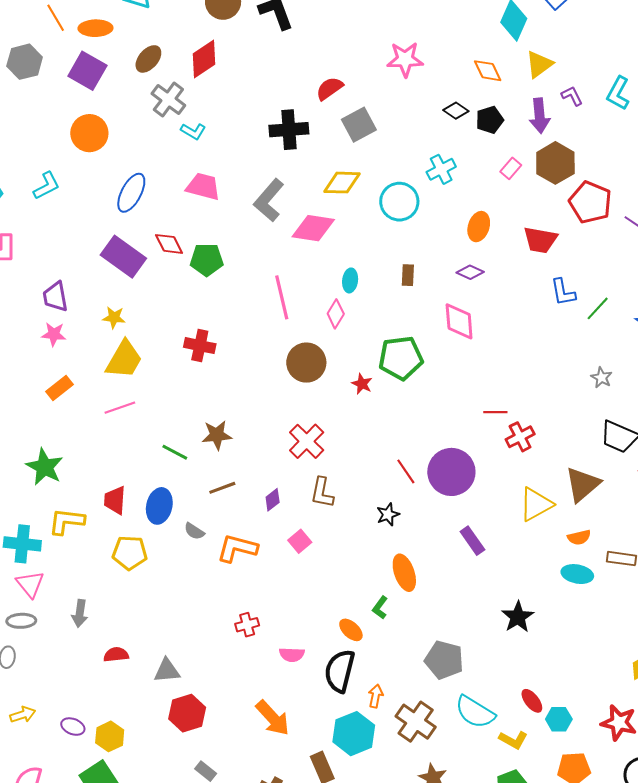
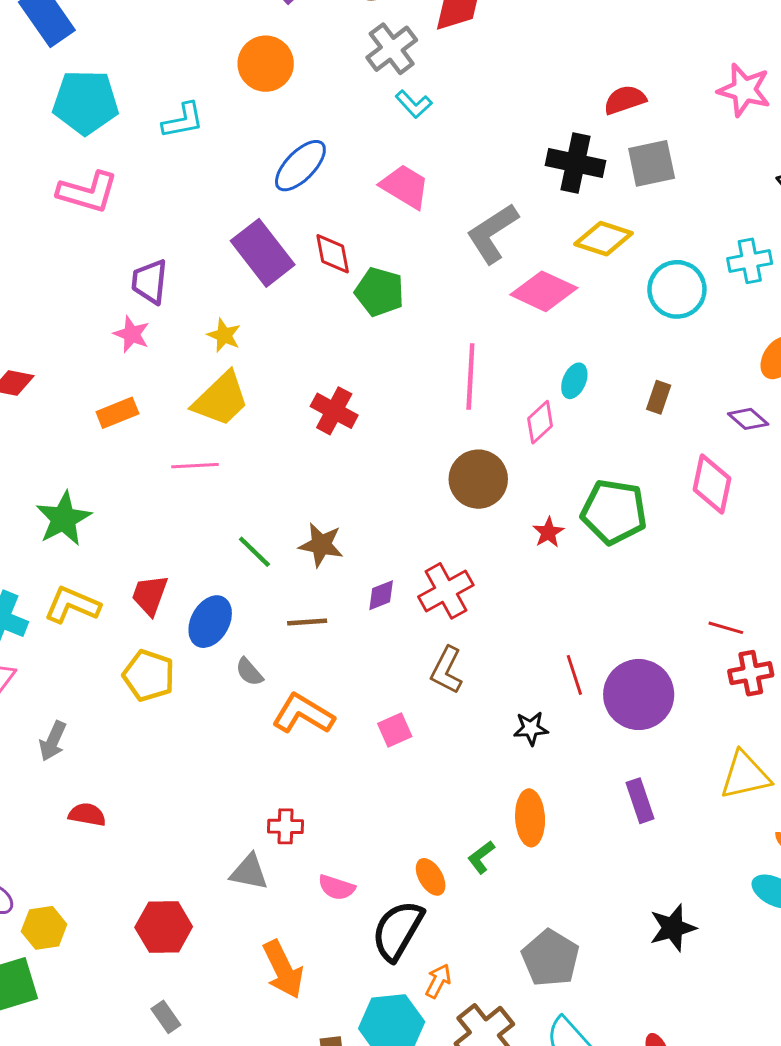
black cross: (289, 130) -> (575, 163), moved
purple diamond: (273, 500) -> (381, 595), moved
gray triangle: (167, 671) -> (249, 872), moved

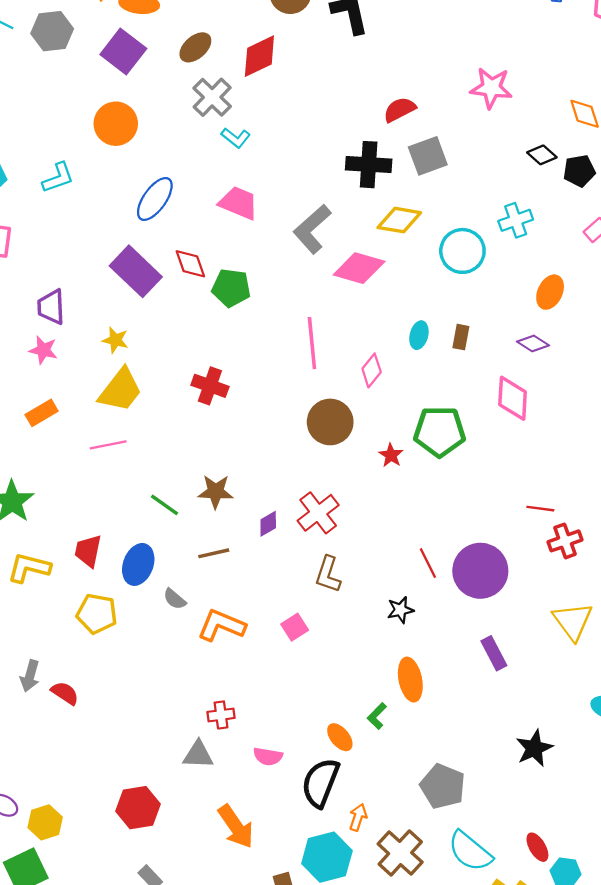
cyan ellipse: (574, 381) -> (419, 335), moved
yellow triangle: (745, 775) -> (573, 621), turned -45
red semicircle: (87, 815) -> (65, 693), moved, turned 32

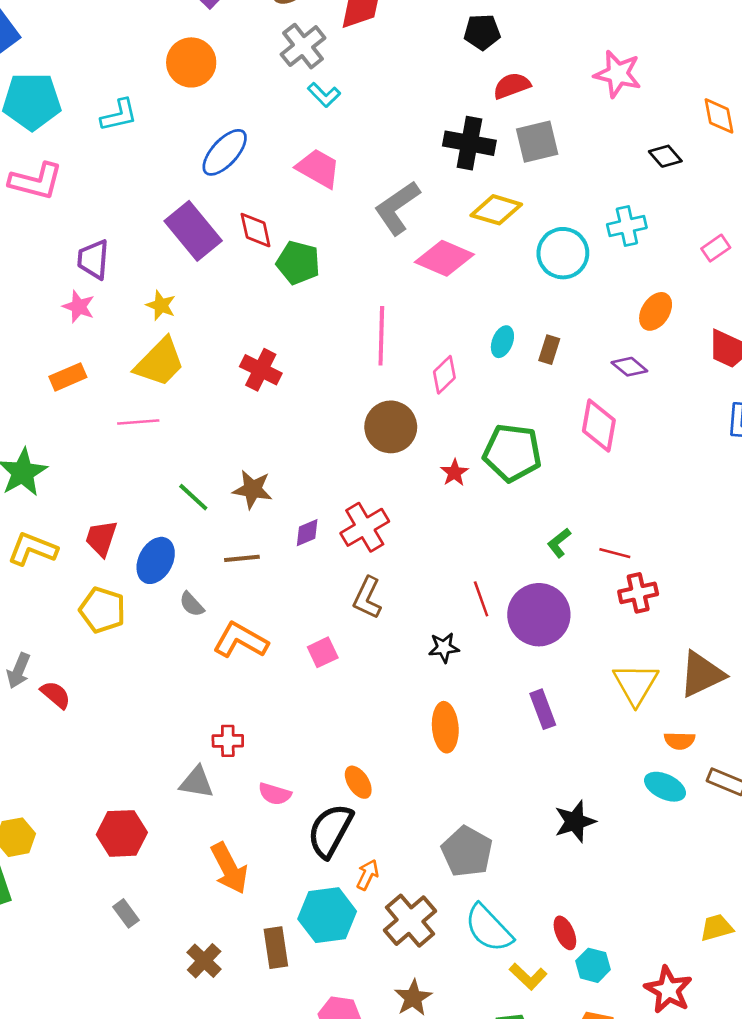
black pentagon: (579, 171) -> (482, 32), moved
green L-shape: (377, 716) -> (559, 543), moved

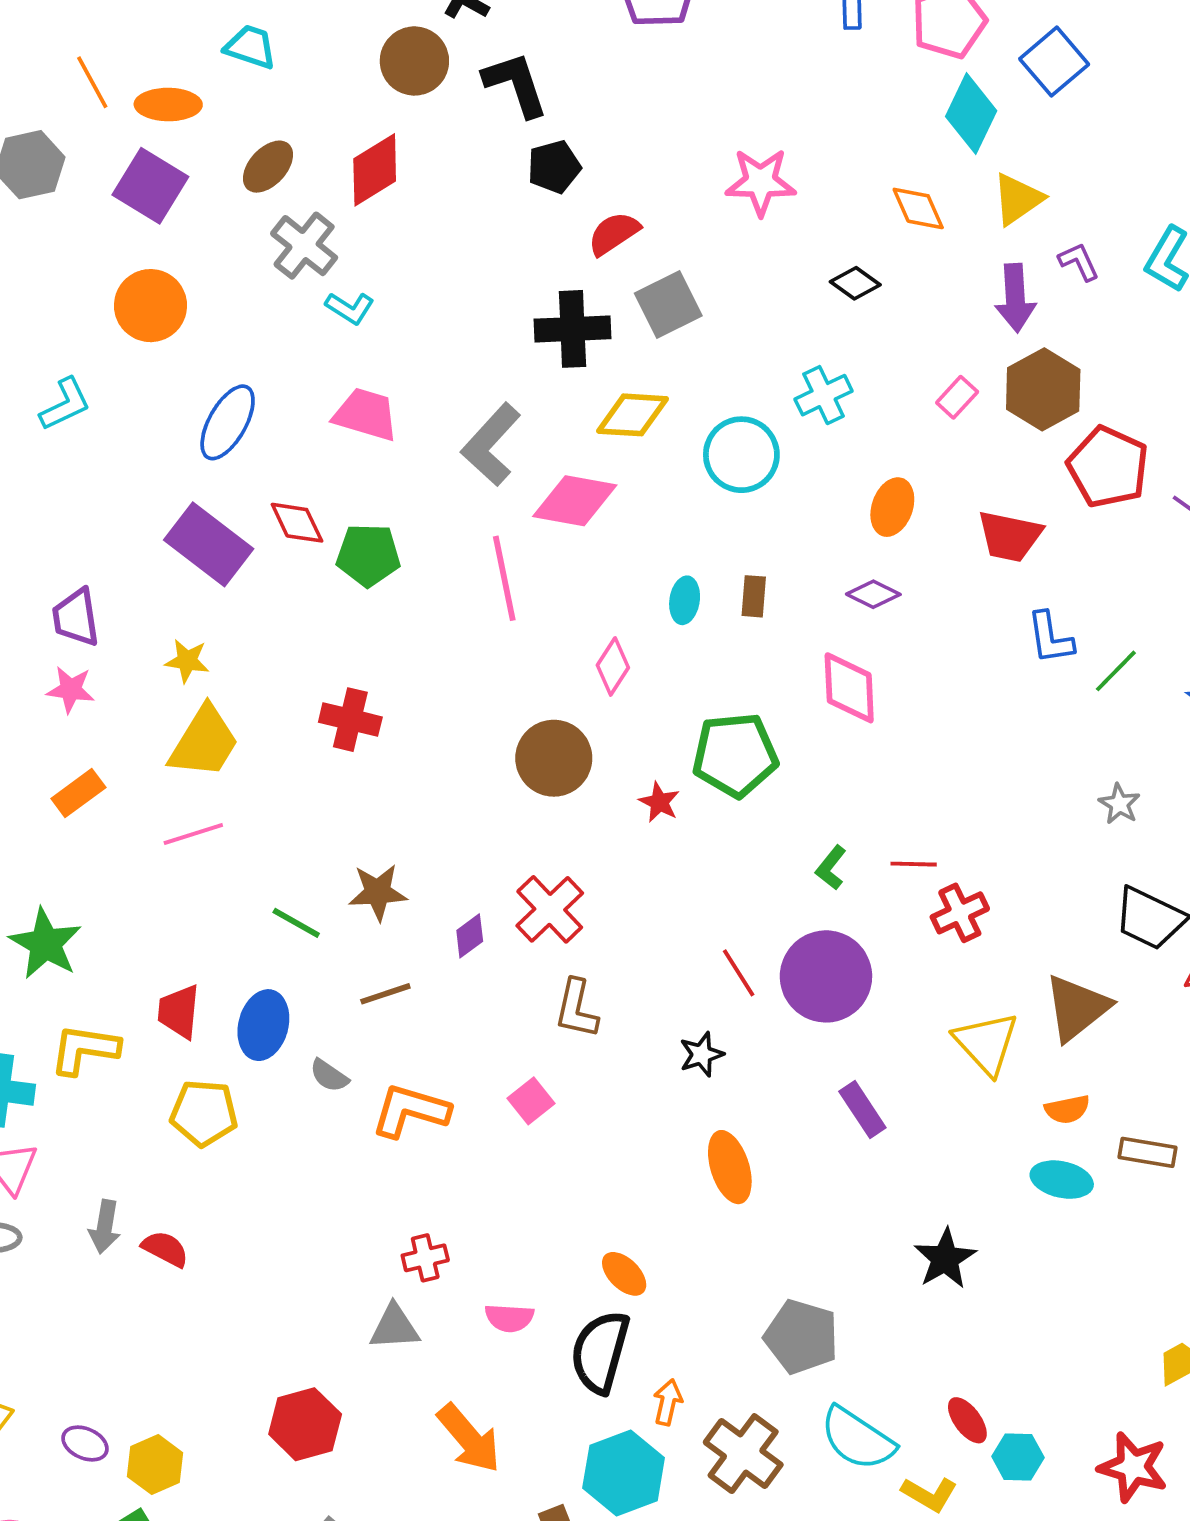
pink line: (381, 336) -> (504, 578), moved

